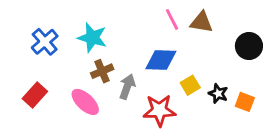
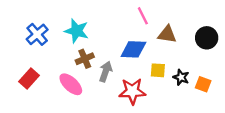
brown triangle: (201, 22) -> (167, 34), moved
yellow square: (190, 85) -> (158, 70), turned 35

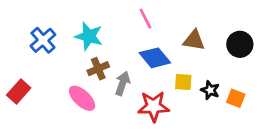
pink line: (143, 16) -> (145, 19), moved
blue diamond: (133, 49) -> (155, 58), turned 48
red rectangle: (29, 78) -> (19, 92), moved

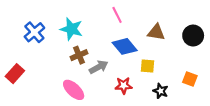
gray arrow: (123, 83) -> (99, 67), turned 42
black star: (210, 90) -> (161, 91), moved
pink ellipse: (82, 98) -> (74, 90), moved
red star: (154, 106) -> (124, 86), size x0.7

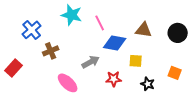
pink line: (117, 15) -> (100, 23), moved
cyan star: (71, 29) -> (72, 15), moved
blue diamond: (125, 46) -> (115, 43), turned -40
brown cross: (79, 55) -> (51, 51), moved

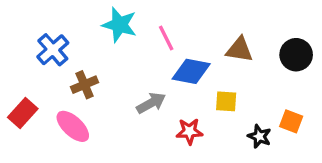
pink ellipse: (68, 83) -> (73, 126), moved
black star: (148, 84) -> (259, 136), moved

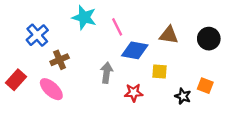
gray arrow: (151, 103) -> (107, 73), turned -54

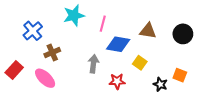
cyan star: (84, 17) -> (74, 15), turned -30
pink line: (117, 27) -> (103, 24), turned 42
yellow square: (159, 72) -> (140, 63), turned 32

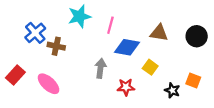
brown cross: (52, 52) -> (56, 46), moved, turned 35

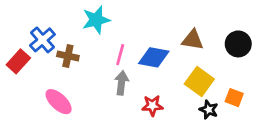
pink line: (110, 25) -> (120, 55), moved
yellow square: (150, 67) -> (199, 81), moved, size x1.5
red rectangle: (15, 75) -> (18, 61), moved

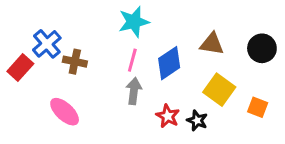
cyan star: (96, 20) -> (134, 22), moved
blue diamond: (154, 57) -> (169, 63), turned -44
red star: (152, 106) -> (168, 116), turned 30
black star: (209, 110) -> (197, 121), moved

